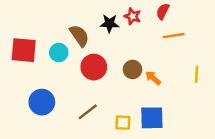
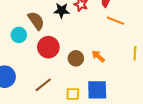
orange line: (174, 36) -> (116, 21), turned 30
brown circle: (133, 69) -> (76, 58), moved

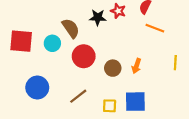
orange arrow: (98, 56) -> (136, 66), turned -112

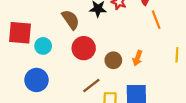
orange line: (155, 28) -> (156, 20), turned 48
cyan circle: (52, 43) -> (43, 46), moved
brown line: (78, 96) -> (91, 85), moved

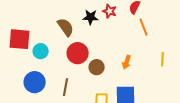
brown circle: (113, 60) -> (97, 67), moved
brown line: (91, 85) -> (66, 87), moved, turned -42

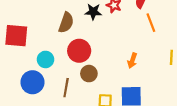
brown semicircle: (66, 27) -> (66, 23), turned 54
cyan circle: (41, 51) -> (46, 59), moved
brown circle: (97, 67) -> (89, 74), moved

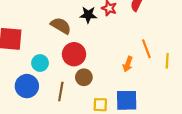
brown semicircle: (66, 23) -> (61, 26), turned -78
orange line: (151, 23) -> (146, 49), moved

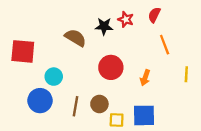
orange line: (146, 49) -> (165, 45), moved
red circle: (74, 54) -> (111, 67), moved
brown circle: (84, 77) -> (99, 104), moved

